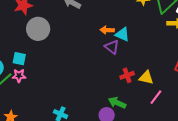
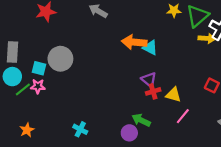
gray circle: (38, 29) -> (60, 59), moved
orange arrow: (107, 30) -> (134, 42), size x1.6
purple triangle: (112, 47) -> (149, 80), moved

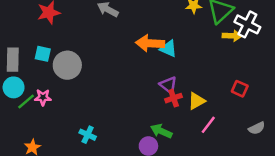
cyan square: (39, 68) -> (43, 54), moved
yellow triangle: (173, 95) -> (197, 101), turned -42
cyan cross: (80, 129) -> (88, 135), moved

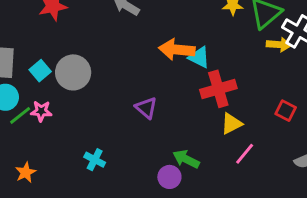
cyan square: (43, 54) -> (40, 71), moved, turned 35
purple triangle: (168, 85) -> (146, 108), moved
red cross: (174, 98) -> (218, 89), moved, size x1.6

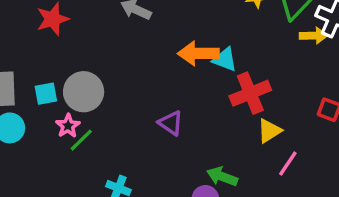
cyan square: (40, 71) -> (46, 94), turned 36
pink star: (41, 111) -> (68, 126), moved, turned -30
green line: (20, 115) -> (81, 140), moved

